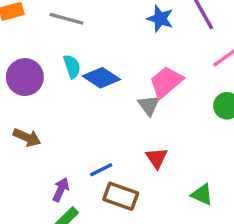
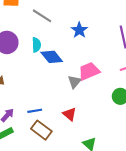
blue star: (160, 19) -> (79, 30), moved
red triangle: (157, 158) -> (69, 114), turned -32

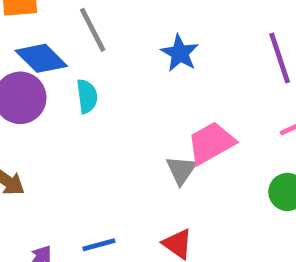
gray line: (42, 16) -> (93, 30), turned 36
blue diamond: (52, 57) -> (41, 58), moved

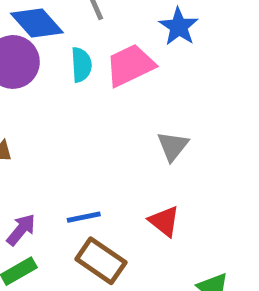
pink trapezoid: (211, 143) -> (130, 65), moved

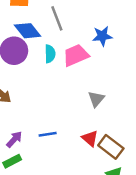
blue star: (179, 27) -> (102, 36), turned 30
brown rectangle: (101, 261) -> (111, 147), moved

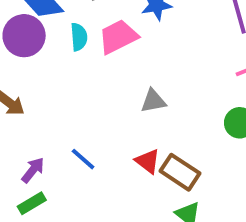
gray triangle: (96, 99) -> (153, 101), turned 42
blue line: (48, 134) -> (83, 159), turned 54

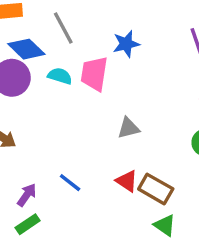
cyan semicircle: (79, 37) -> (60, 76), turned -65
pink trapezoid: (118, 37) -> (94, 74), turned -51

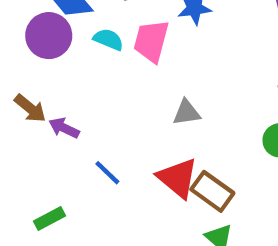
red triangle: (127, 181) -> (178, 178), size x1.5
purple arrow: (27, 195) -> (64, 128), moved, turned -105

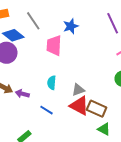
cyan semicircle: (108, 39) -> (52, 83), moved, turned -96
gray triangle: (187, 113) -> (78, 90), moved

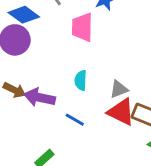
purple arrow: (22, 94) -> (39, 97), size x1.5

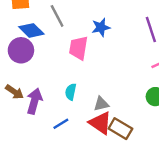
purple arrow: (39, 97) -> (34, 101), turned 85
blue line: (75, 120) -> (61, 124), turned -70

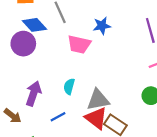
pink trapezoid: (78, 48) -> (79, 44), turned -90
brown arrow: (14, 92) -> (13, 116), moved
gray triangle: (101, 104) -> (98, 100), size x1.5

